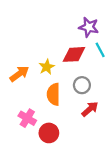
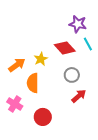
red diamond: (74, 54) -> (65, 48), turned 50
orange semicircle: (53, 94) -> (33, 83), moved
pink cross: (27, 118) -> (15, 104), moved

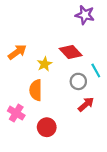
purple star: (78, 24) -> (85, 15), moved
cyan line: (88, 44) -> (96, 71), moved
orange arrow: (17, 65) -> (17, 52), moved

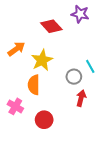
red diamond: (71, 52) -> (51, 26), moved
yellow star: (45, 64) -> (42, 60), size x1.5
red arrow: (86, 104) -> (81, 98), turned -35

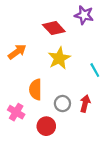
yellow star: (42, 60) -> (59, 58), moved
gray circle: (74, 77) -> (62, 104), moved

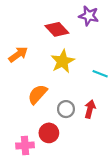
cyan line: (95, 70) -> (100, 74), turned -40
orange semicircle: (35, 89) -> (38, 94), turned 42
pink cross: (16, 112) -> (25, 145), moved, turned -35

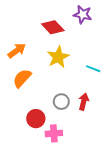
orange semicircle: (38, 94) -> (22, 78), moved
red circle: (49, 133) -> (36, 119), moved
pink cross: (25, 145) -> (54, 133), moved

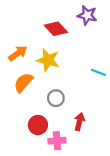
yellow star: (58, 57) -> (48, 60), moved, turned -30
gray circle: (61, 102) -> (56, 98), moved
red arrow: (84, 102) -> (79, 122), moved

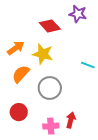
gray circle: (56, 98) -> (50, 88), size x1.5
red arrow: (79, 122) -> (71, 120), moved
red circle: (38, 125) -> (19, 112), moved

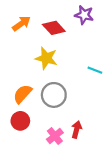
orange arrow: (16, 48) -> (21, 24), moved
orange semicircle: (21, 74) -> (22, 94), moved
pink cross: (51, 126) -> (55, 136), turned -35

